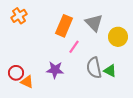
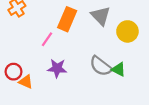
pink line: (74, 47) -> (47, 39), moved
gray semicircle: (94, 68) -> (101, 66), turned -40

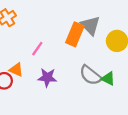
orange rectangle: (67, 19) -> (75, 34), moved
orange triangle: (26, 82) -> (16, 70), moved

